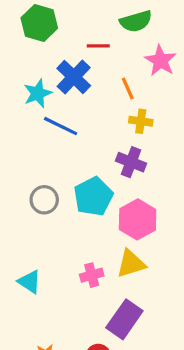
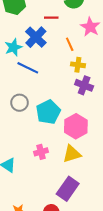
purple cross: (131, 162) -> (84, 85), moved
gray circle: (44, 200) -> (20, 103), moved
pink cross: (92, 275) -> (41, 152), moved

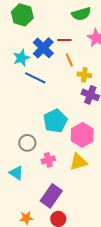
red line: (51, 18) -> (64, 40), moved
orange line: (70, 44) -> (69, 60), moved
gray circle: (20, 103) -> (27, 143), moved
purple rectangle: (68, 189) -> (51, 196), moved

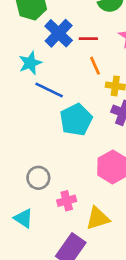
blue cross: (43, 48) -> (59, 33), moved
cyan pentagon: (55, 121) -> (76, 120), moved
yellow triangle: (78, 162) -> (98, 218), moved

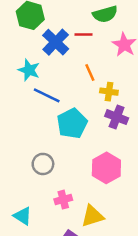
red line: (88, 39) -> (84, 34), moved
cyan star: (30, 63) -> (29, 70), turned -30
gray circle: (38, 178) -> (43, 164), moved

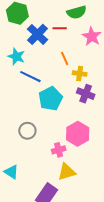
pink cross: (63, 200) -> (59, 150), moved

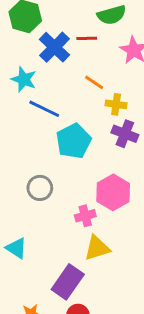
orange line: (65, 58) -> (94, 82), turned -32

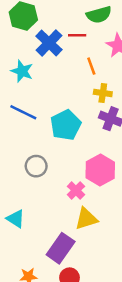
orange line: (94, 82) -> (91, 66), moved, turned 36
blue line: (44, 109) -> (23, 112), moved
pink cross: (85, 216) -> (76, 190), turned -30

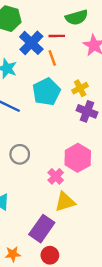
orange line: (91, 66) -> (52, 58), moved
yellow cross: (103, 93) -> (80, 88), turned -35
cyan pentagon: (66, 125) -> (46, 92), moved

